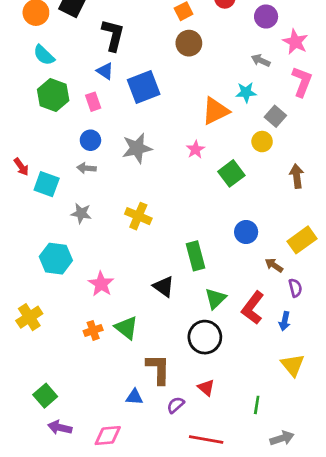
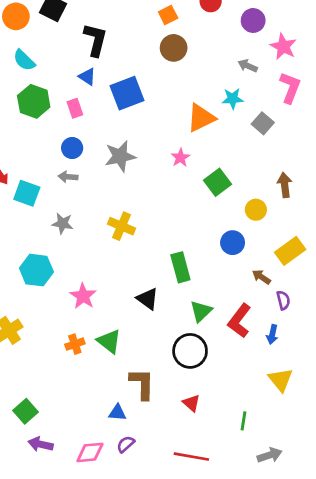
yellow circle: (262, 142) -> (256, 210), moved
purple semicircle: (176, 405) -> (126, 444), moved

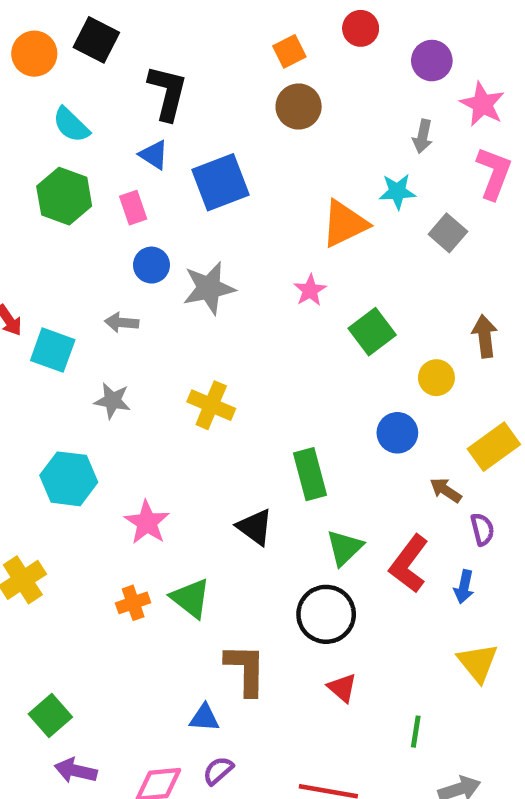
cyan semicircle: (24, 60) -> (71, 125), moved
gray arrow: (248, 66) -> (423, 136), turned -102
blue circle: (72, 148) -> (151, 265), moved
red triangle: (191, 403) -> (342, 688), moved

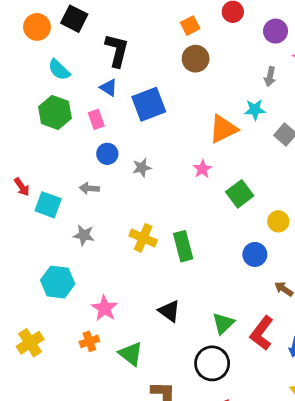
gray star: (209, 288) -> (142, 168), size x0.6
green rectangle: (310, 474) -> (183, 246), moved
orange cross: (133, 603) -> (89, 341), moved

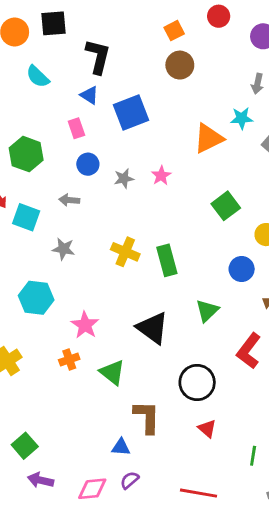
black square: (74, 19) -> (53, 23), turned -32
green hexagon: (55, 112) -> (26, 154), moved
pink star: (202, 169) -> (161, 176), moved
black triangle: (169, 311) -> (153, 328), size x1.4
green triangle: (223, 323) -> (207, 311), moved

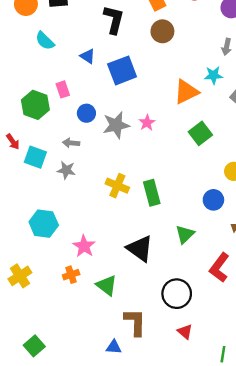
black L-shape: (98, 56) -> (114, 19), moved
pink rectangle: (76, 128) -> (63, 89), moved
gray star: (124, 179) -> (116, 125), size x1.6
green square: (226, 206) -> (200, 133), moved
gray star: (63, 249) -> (66, 170), moved

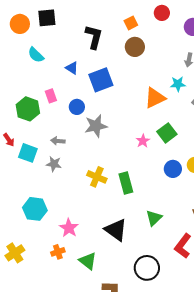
blue circle: (86, 113) -> (77, 107), moved
pink star: (147, 123) -> (143, 141), moved
blue circle: (213, 200) -> (173, 169), moved

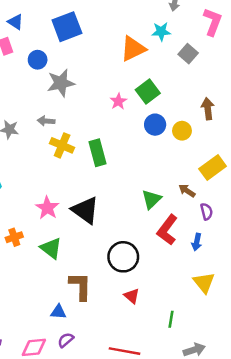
blue triangle: (72, 68) -> (16, 22), moved
gray arrow: (58, 141) -> (46, 121), moved
blue circle: (173, 169) -> (155, 125), moved
green triangle: (154, 218) -> (151, 199), moved
pink star: (69, 228) -> (47, 208), moved

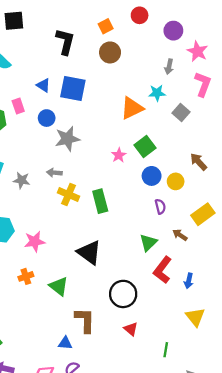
blue triangle: (16, 22) -> (43, 85), moved
blue square: (67, 27) -> (73, 89), turned 32
brown arrow: (208, 109) -> (199, 162), turned -36
pink star: (47, 208) -> (35, 242), moved, turned 30
purple semicircle: (206, 212) -> (160, 207), moved

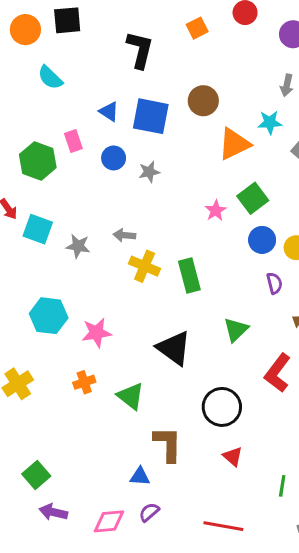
brown circle: (110, 52) -> (203, 101), moved
gray star: (67, 139) -> (149, 172), moved, size x0.6
green triangle: (148, 243) -> (236, 330), moved

